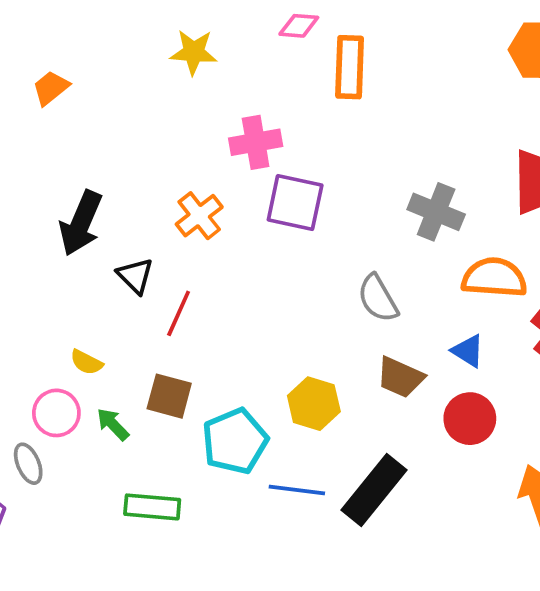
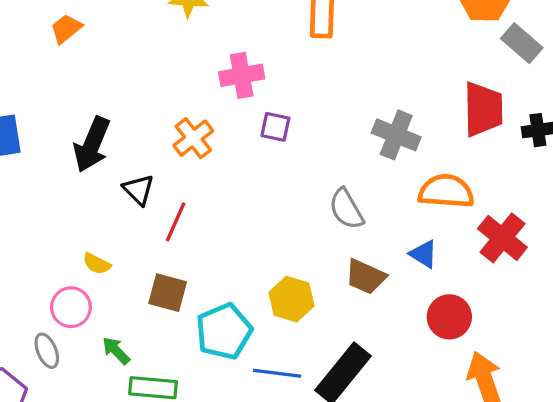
purple square: (295, 202) -> (275, 127), size x0.6
red circle: (470, 419) -> (449, 317), moved
green arrow: (113, 424) -> (116, 351), moved

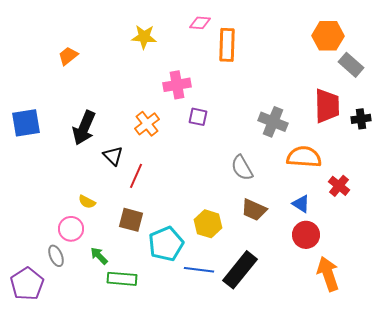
red cross: (502, 238) -> (339, 186), size x0.7
blue triangle: (424, 254) -> (301, 204), moved

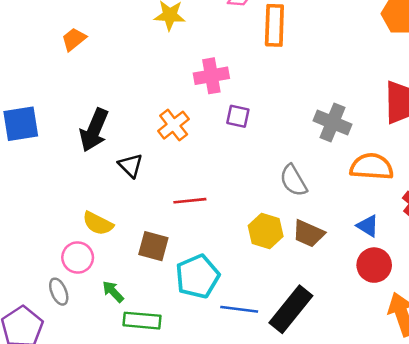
red line: (136, 176) -> (190, 201), moved, turned 60
yellow semicircle: (87, 202) -> (98, 223), size x1.4
yellow hexagon: (208, 224) -> (266, 231), moved

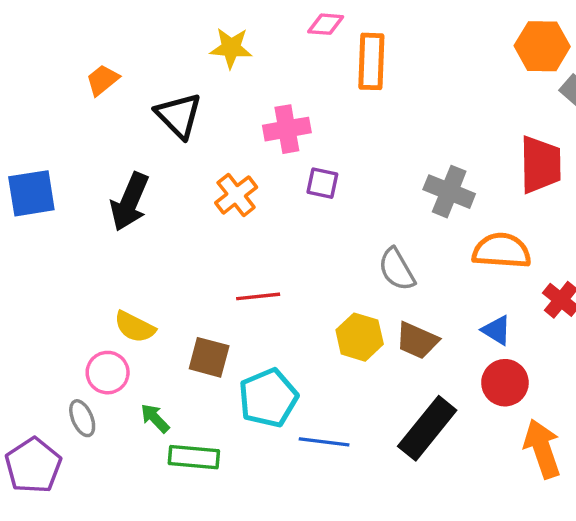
black triangle: (131, 165) -> (179, 116), moved, size x1.4
black rectangle: (291, 309) -> (427, 428), moved

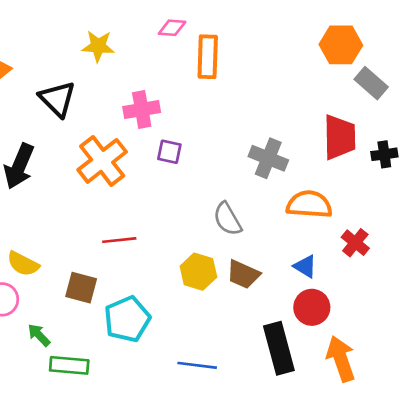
orange cross: (236, 195) -> (102, 161), size x1.5
black rectangle: (427, 428) -> (279, 348), moved, turned -54
blue line: (324, 442) -> (197, 365), moved

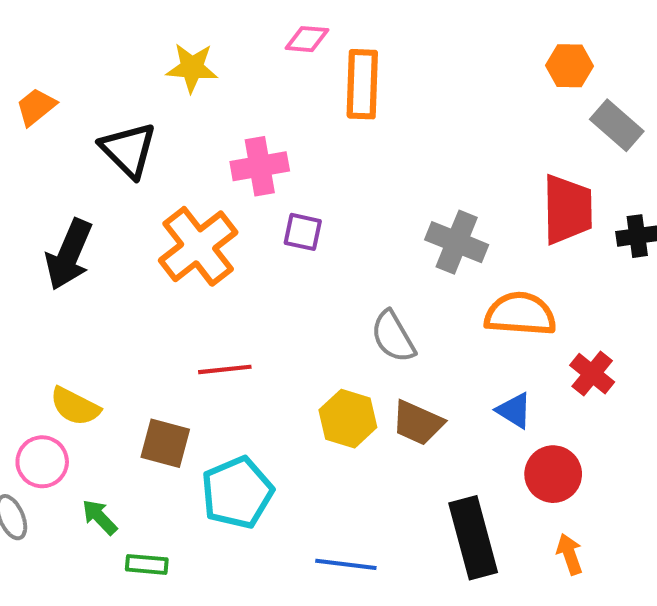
orange hexagon: (341, 45) -> (570, 66), size x0.7
red circle: (312, 307) -> (553, 474), moved
orange arrow: (341, 359) -> (570, 554), size x0.6
green rectangle: (69, 365) -> (147, 564), size x0.7

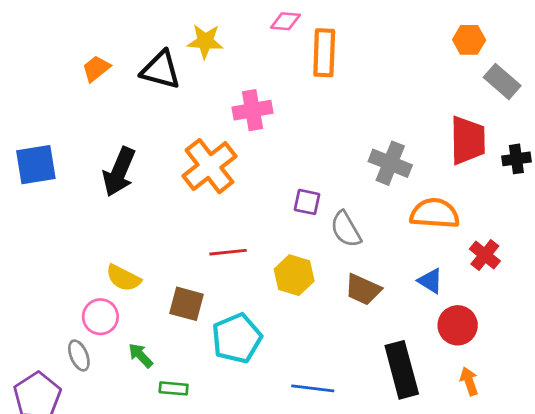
black triangle: (128, 150) -> (161, 70), moved, turned -30
purple square: (303, 232) -> (307, 202), moved
yellow hexagon: (348, 419) -> (294, 275), moved

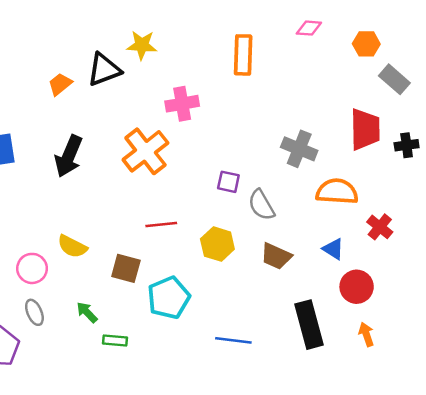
pink diamond: (285, 21) -> (309, 28), moved
orange trapezoid: (96, 69) -> (60, 84), moved
black triangle: (161, 70) -> (104, 70), turned -36
pink circle: (100, 317) -> (32, 268), moved

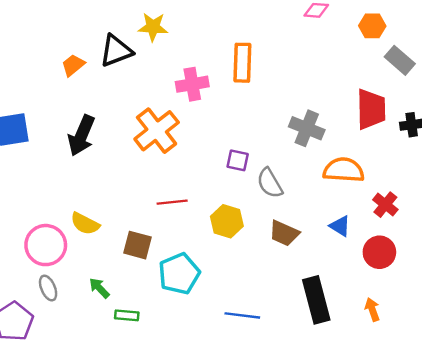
orange rectangle: (243, 55) -> (242, 63), moved
pink circle: (32, 268) -> (46, 245), size x1.4
red circle: (357, 287) -> (379, 252), moved

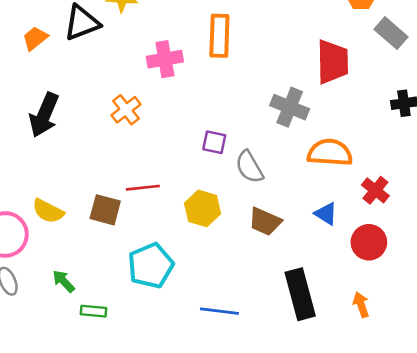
red trapezoid: (371, 109) -> (333, 62), moved
orange cross: (157, 131) -> (126, 110), size x0.6
brown square: (137, 245) -> (105, 210), moved

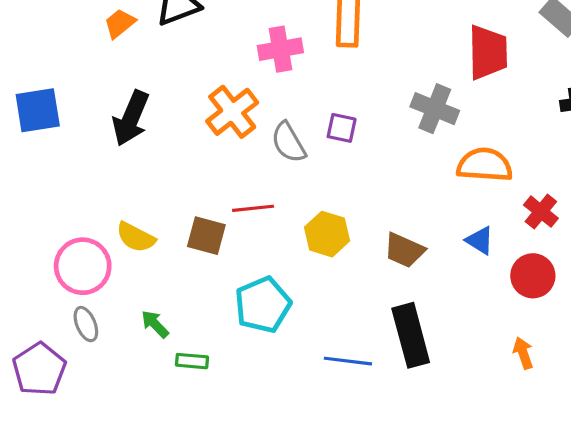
orange cross: (126, 110) -> (232, 112), size x1.4
purple square: (214, 142) -> (342, 128), moved
gray semicircle: (249, 167) -> (288, 142), moved
black rectangle: (300, 294) -> (411, 335), moved

